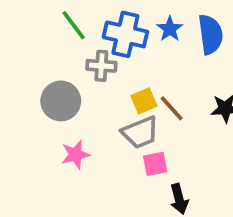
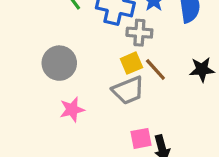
gray cross: (101, 66) -> (139, 33), moved
pink square: (155, 164) -> (141, 138), moved

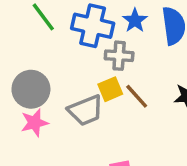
gray trapezoid: (128, 90) -> (86, 110), moved
pink star: (72, 110) -> (34, 123), moved

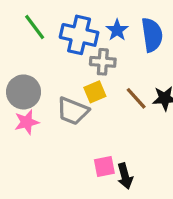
brown line: (137, 96) -> (136, 98), moved
gray trapezoid: (86, 110) -> (73, 111), turned 44

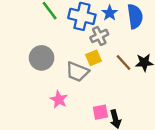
gray cross: (103, 62) -> (99, 36), turned -30
pink star: (27, 122) -> (59, 99), moved, turned -30

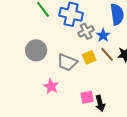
blue star: (110, 13) -> (103, 35), moved
yellow square: (93, 58) -> (89, 57), moved

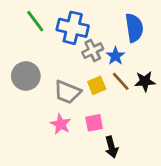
pink star: (51, 86) -> (61, 124), moved
pink square: (87, 97) -> (94, 123), moved

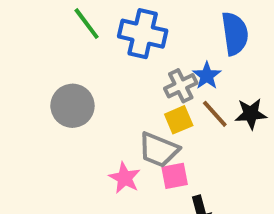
gray cross: (93, 51) -> (181, 86), moved
gray trapezoid: (67, 92) -> (159, 150), moved

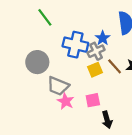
blue cross: (143, 34) -> (75, 45), moved
blue star: (207, 76) -> (103, 38), moved
gray trapezoid: (159, 150) -> (58, 86), moved

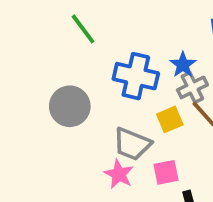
gray cross: (96, 51) -> (192, 87), moved
gray trapezoid: (58, 86) -> (132, 144), moved

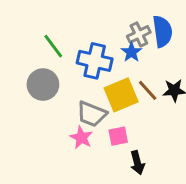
green line: (83, 29) -> (53, 46), moved
gray cross: (192, 87) -> (139, 34), moved
yellow square: (170, 119) -> (121, 95), size x1.6

